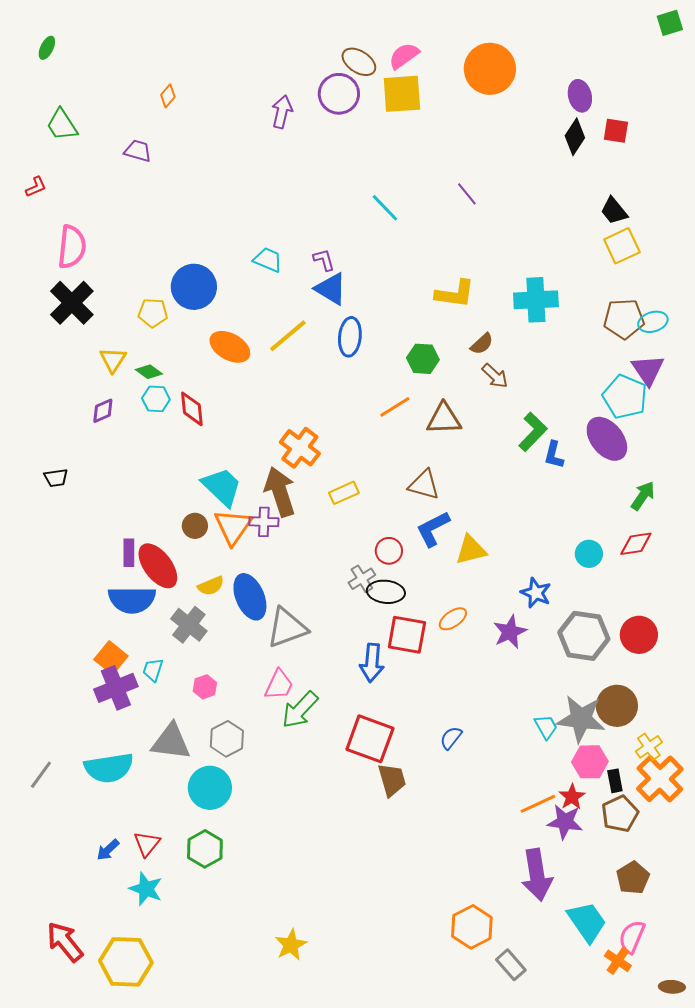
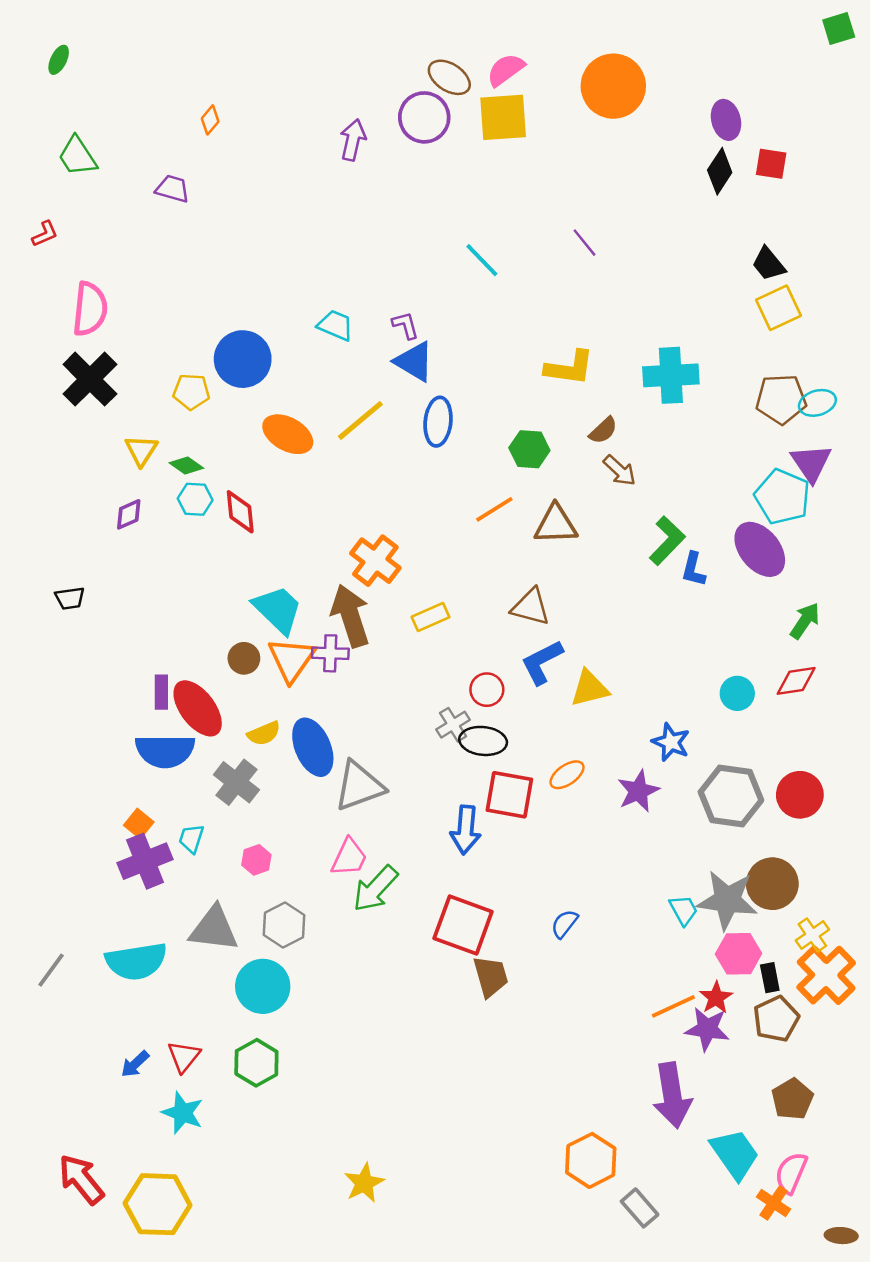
orange square: (111, 658) -> (139, 824), size x0.7

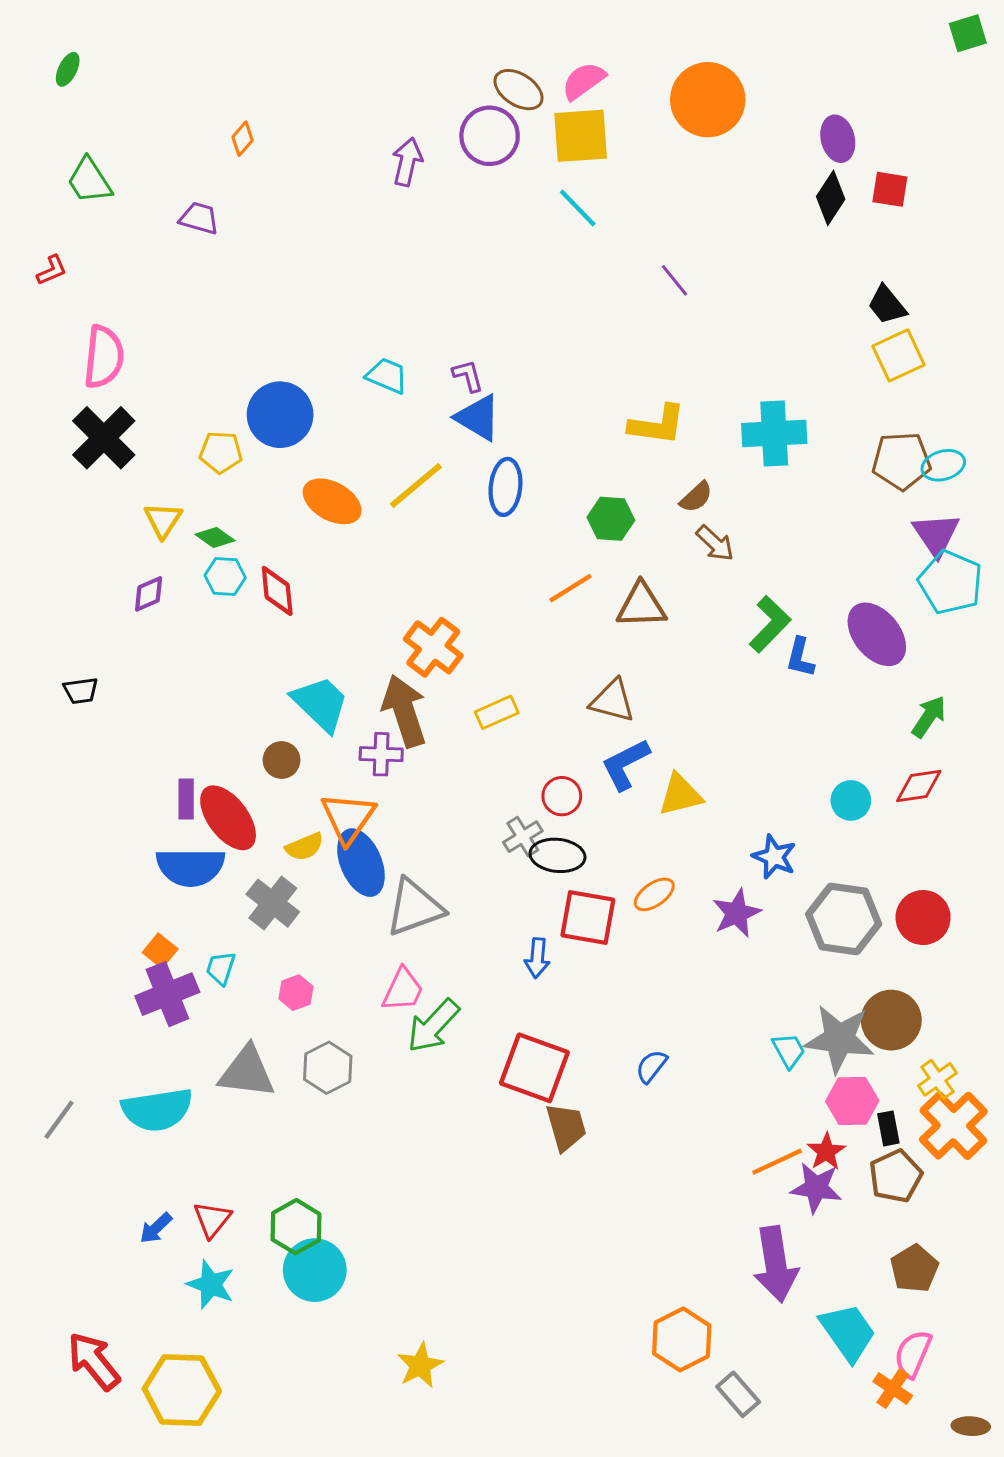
cyan line: (482, 260) -> (578, 208), moved
cyan pentagon: (782, 497) -> (950, 582), moved
orange triangle: (292, 660) -> (348, 818), moved
blue arrow: (466, 830) -> (537, 958), size x0.7
cyan circle: (263, 986) -> (315, 1270), moved

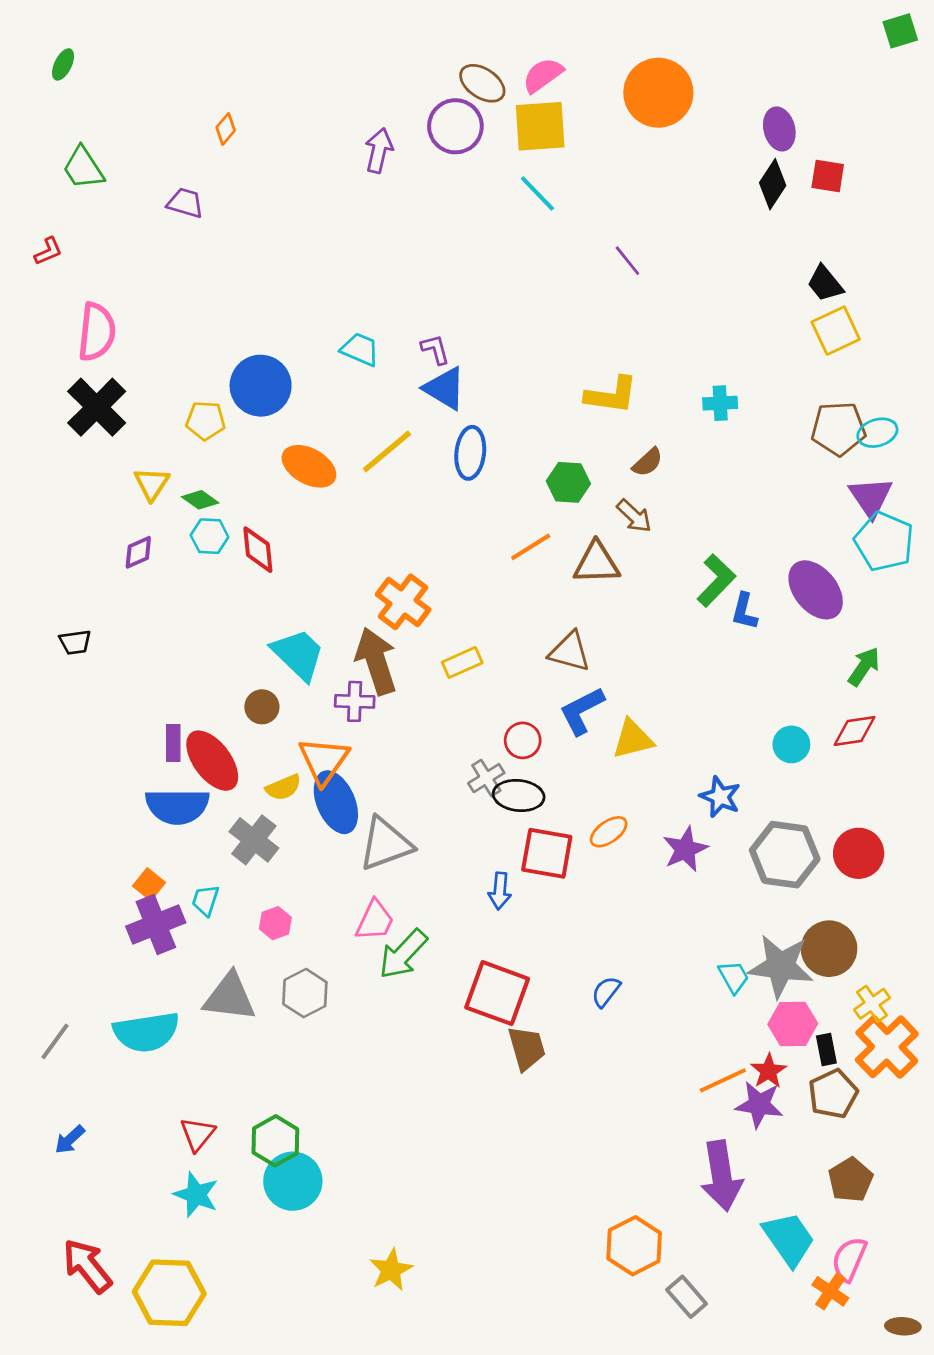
cyan cross: (774, 433) -> (720, 403), size x0.6
brown arrow: (715, 543) -> (634, 516), moved
blue arrow: (156, 1228) -> (70, 1140), moved

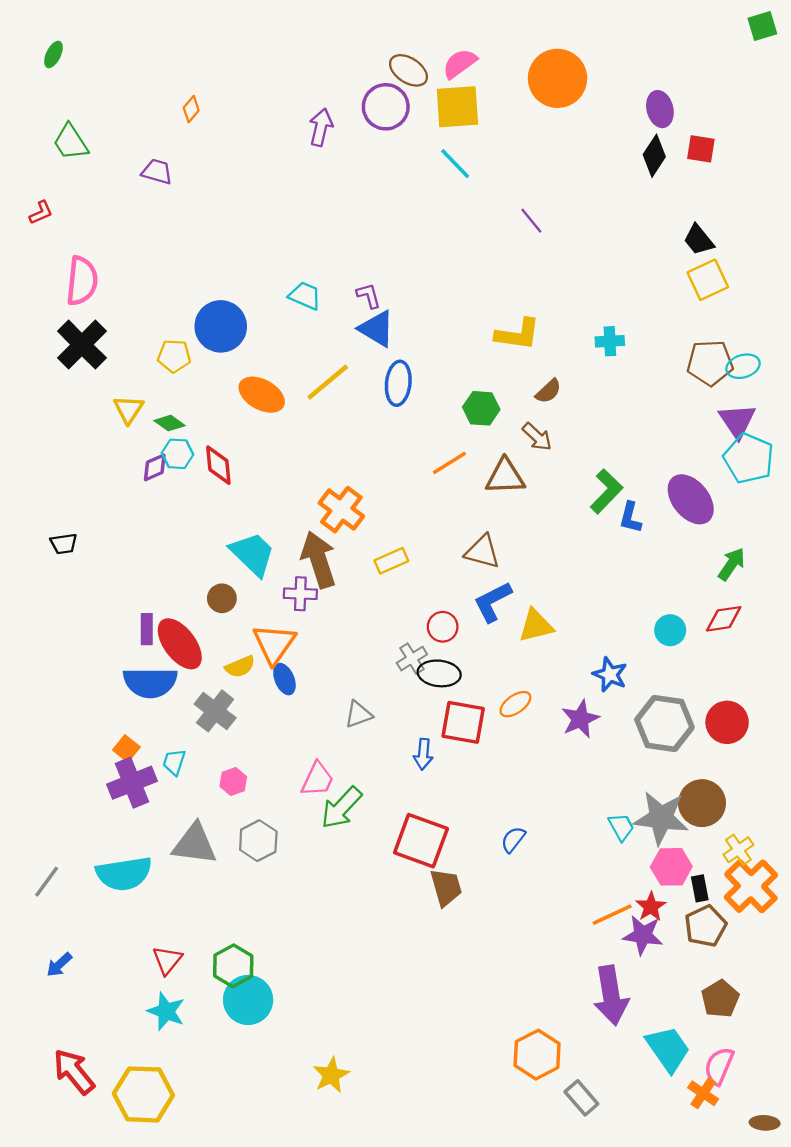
purple diamond: (138, 552) -> (155, 467), moved
blue ellipse: (336, 802) -> (284, 679), size x0.6
gray triangle: (386, 844) -> (358, 714), moved, size x0.6

